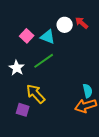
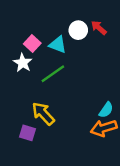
white star: (17, 68) -> (23, 63), moved
cyan semicircle: (88, 91) -> (106, 110), turned 48

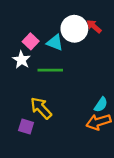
white circle: (78, 30) -> (74, 29), size x1.5
green line: (53, 74) -> (50, 70), turned 35

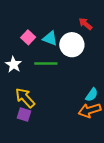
white circle: (74, 29) -> (72, 45), moved
white star: (21, 60) -> (14, 65), moved
yellow arrow: (41, 108) -> (25, 98), moved

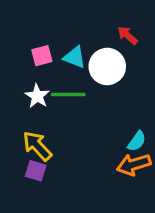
pink square: (28, 37) -> (42, 56), turned 32
white star: (14, 65) -> (37, 96), moved

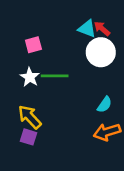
cyan triangle: (75, 57) -> (87, 29), moved
white circle: (107, 66) -> (101, 52), moved
cyan semicircle: (137, 141) -> (104, 105), moved

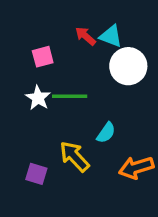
red arrow: (102, 29) -> (85, 36), moved
cyan semicircle: (104, 105) -> (106, 133), moved
yellow arrow: (30, 117) -> (74, 156), moved

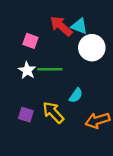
red arrow: (85, 36) -> (61, 26), size x1.5
pink square: (43, 57) -> (30, 41), turned 35
purple square: (36, 174) -> (26, 115), moved

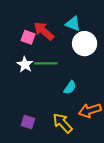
red arrow: (61, 26) -> (44, 31), moved
yellow arrow: (53, 112) -> (63, 123), moved
purple square: (26, 115) -> (28, 122), moved

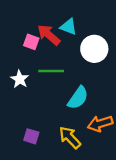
cyan triangle: (73, 24) -> (69, 27), moved
white star: (25, 64) -> (20, 79), moved
cyan semicircle: (70, 87) -> (78, 98), size x1.5

